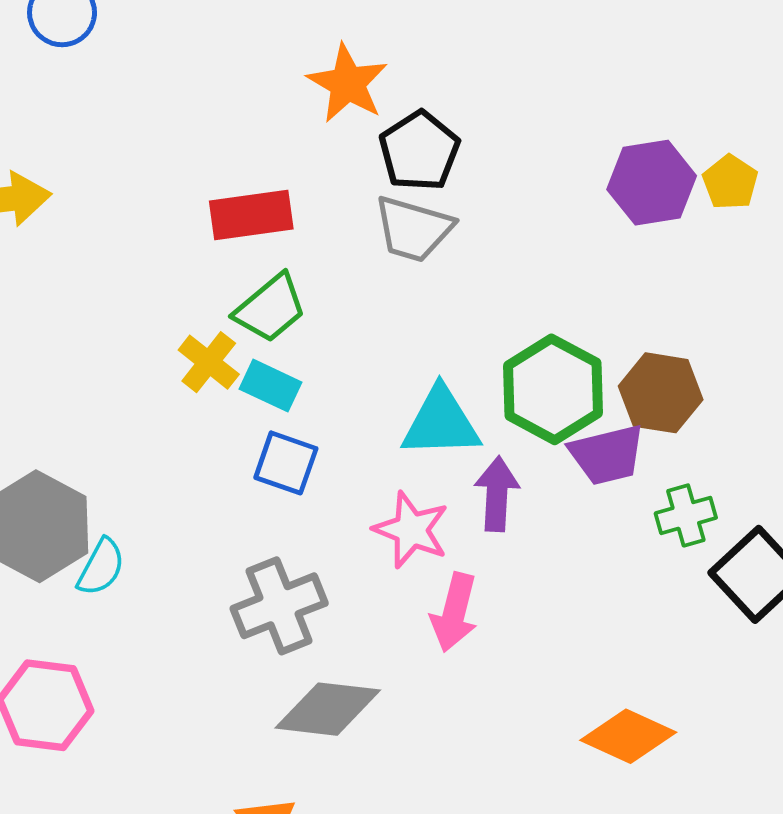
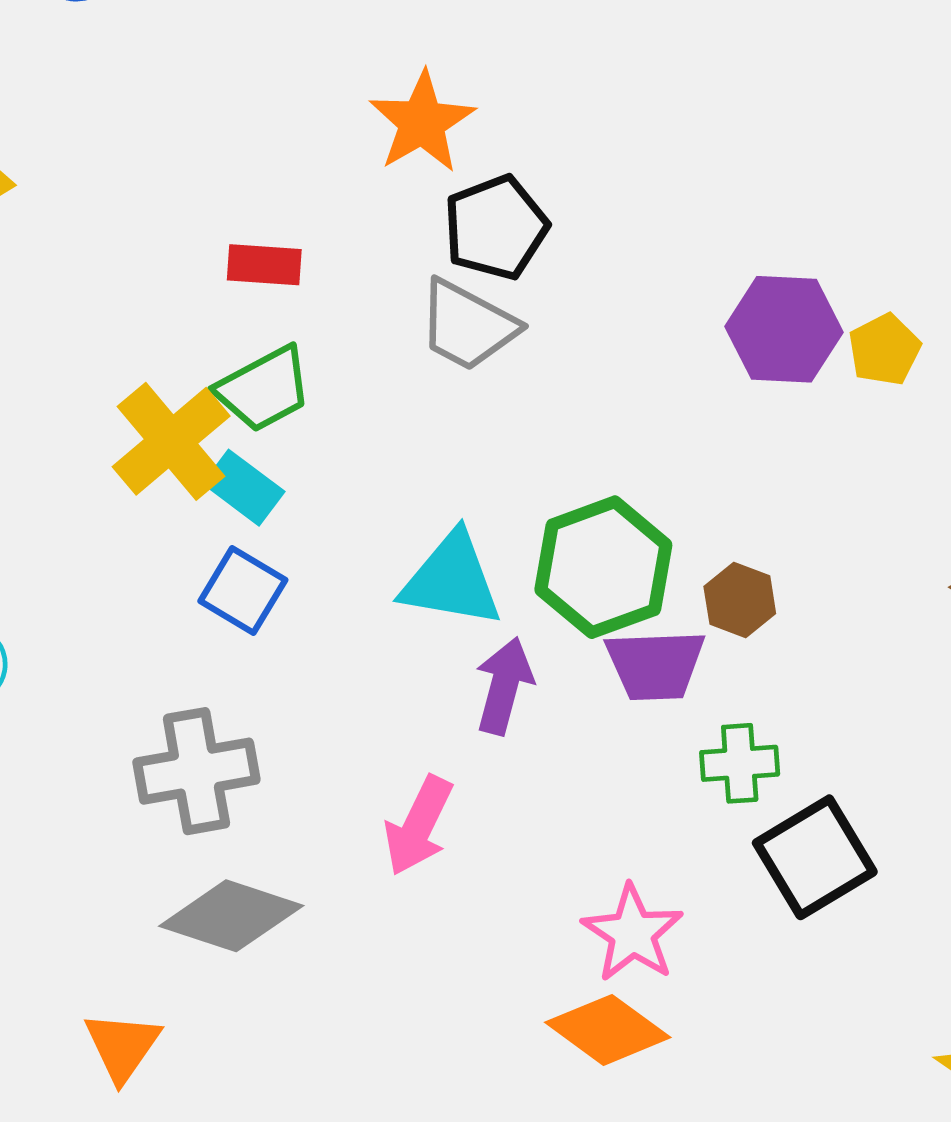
red rectangle: (251, 215) -> (264, 265), size x0.7
yellow cross: (209, 362) -> (171, 441), size x1.5
brown hexagon: (661, 393) -> (740, 600), size x0.7
pink star: (411, 530) -> (633, 933), moved

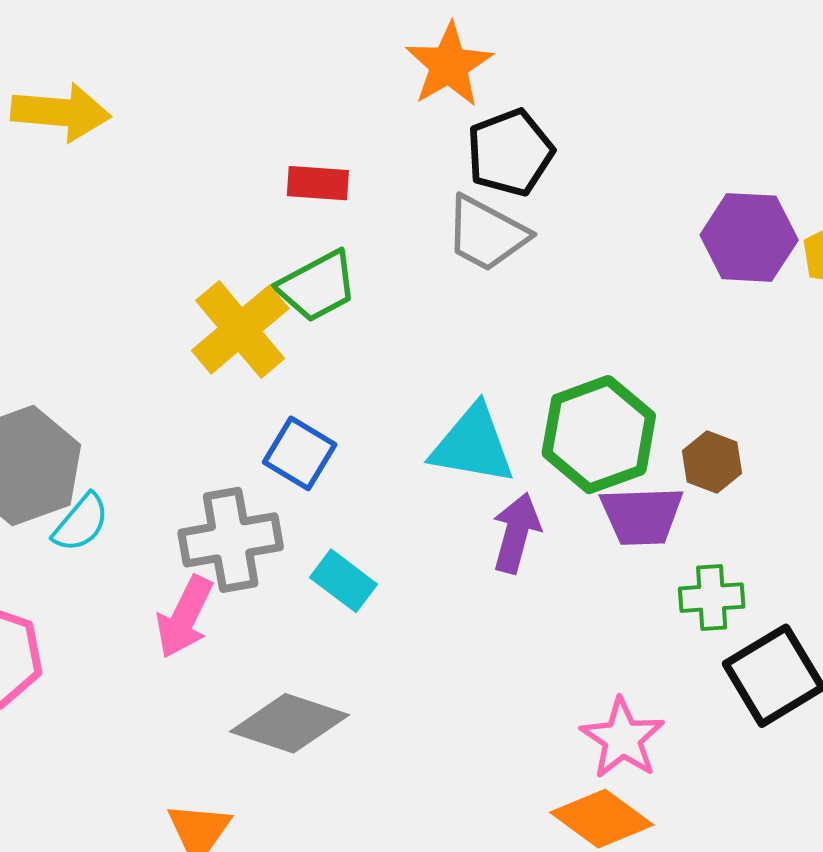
cyan rectangle: (244, 488) -> (344, 581), moved
gray cross: (196, 771) -> (231, 540), moved
pink arrow: (419, 826) -> (185, 617), moved

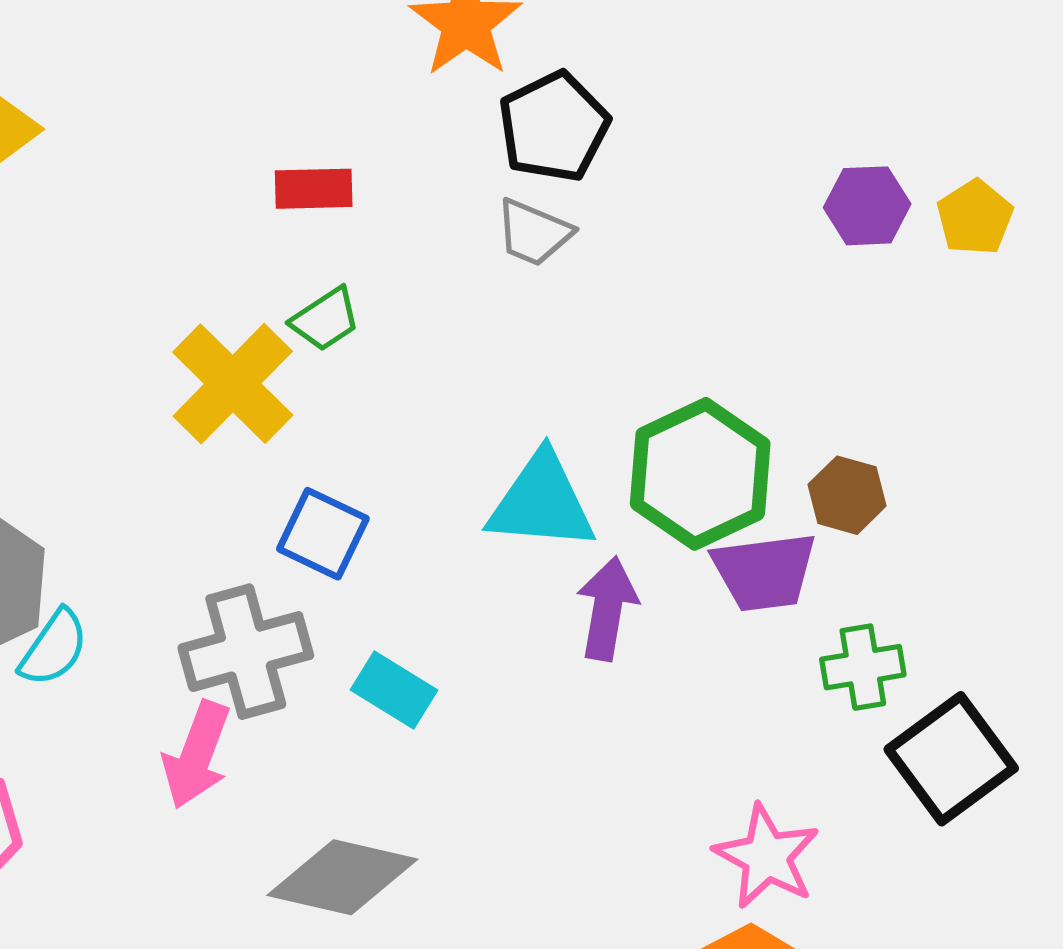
gray trapezoid: (487, 234) -> (534, 233), size x0.7
purple hexagon: (749, 237) -> (867, 206), size x0.7
green trapezoid: (317, 286) -> (325, 319), size x0.7

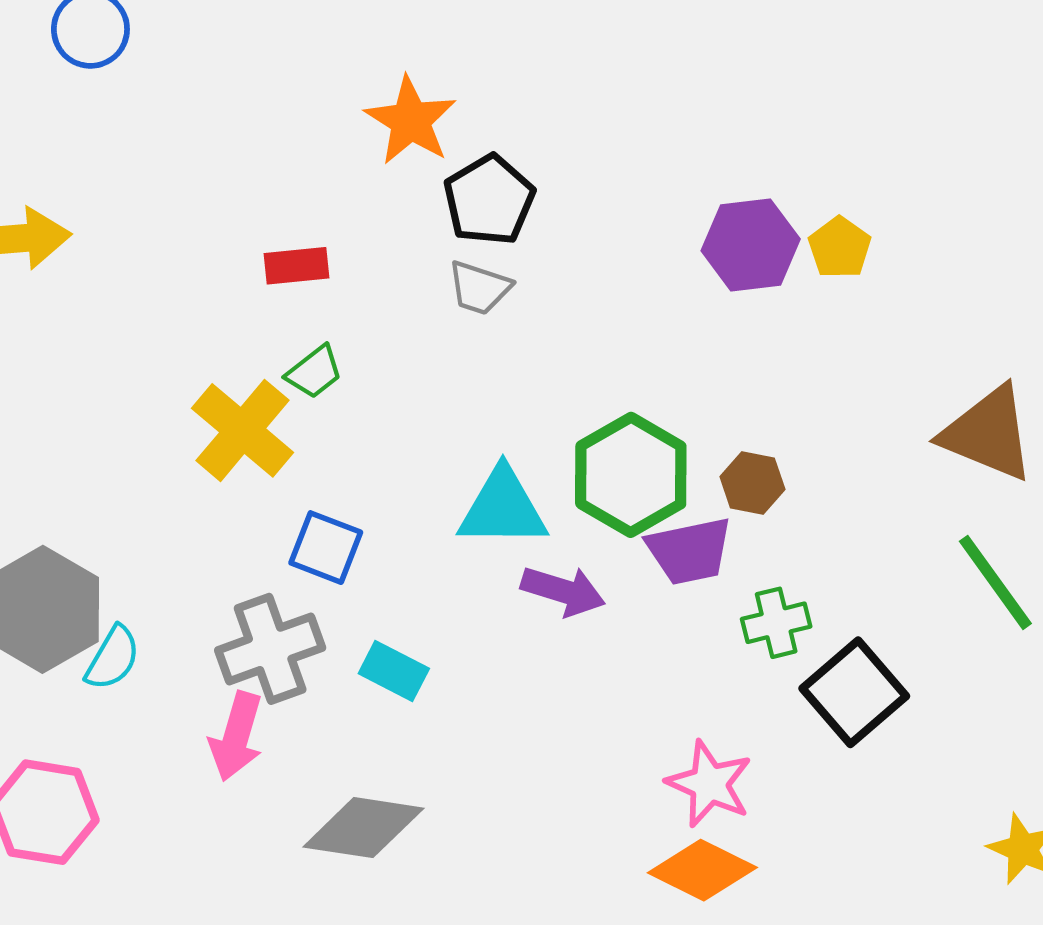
purple hexagon: (867, 206) -> (751, 245), size x1.4
purple arrow: (607, 609) -> (563, 591), turned 102

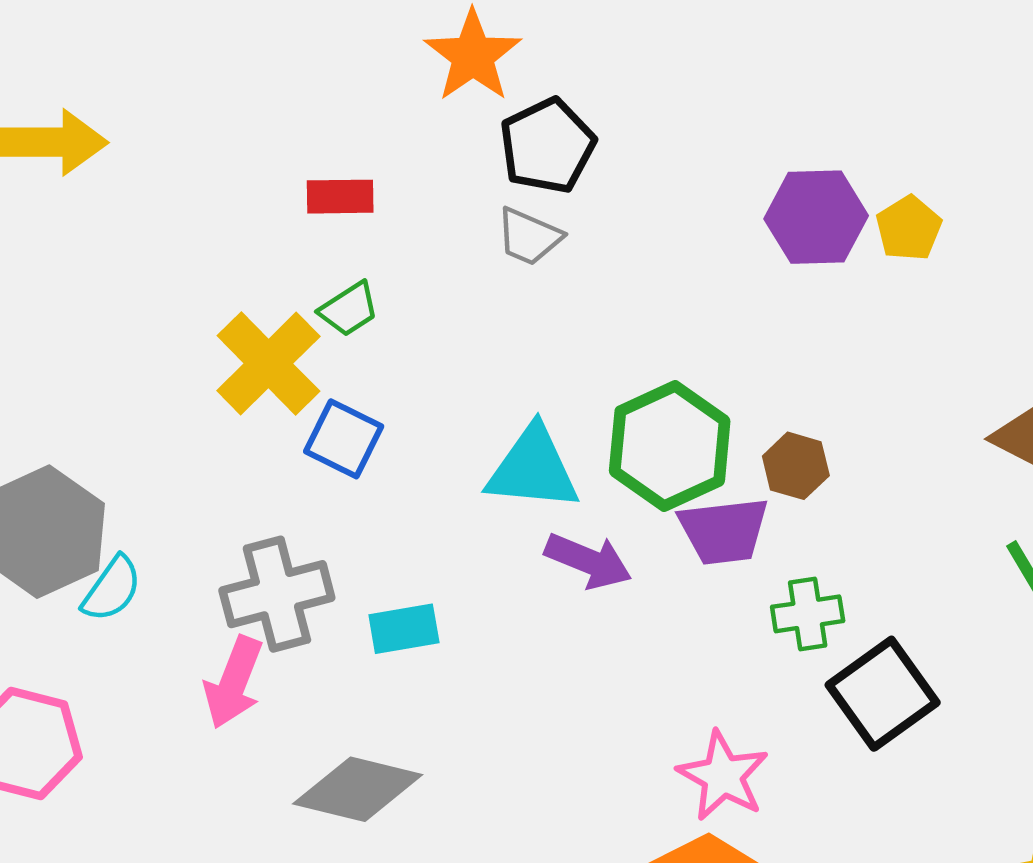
blue square: (326, 548) -> (344, 439), moved
cyan rectangle: (394, 671) -> (404, 629), turned -42

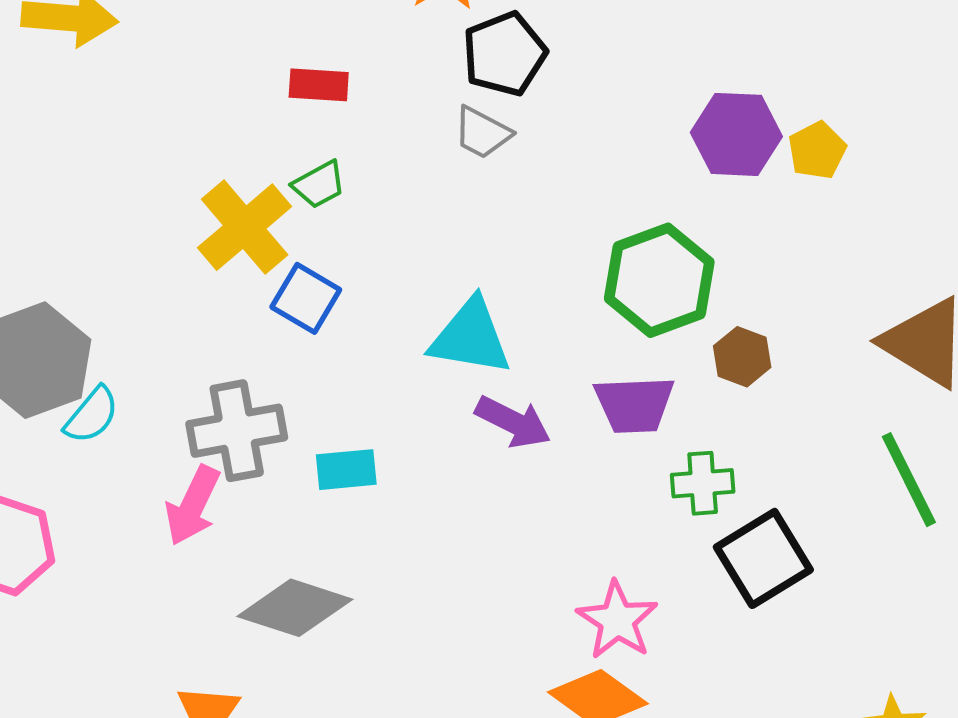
green hexagon: (670, 446) -> (659, 280), moved
brown hexagon: (796, 466) -> (742, 357), moved

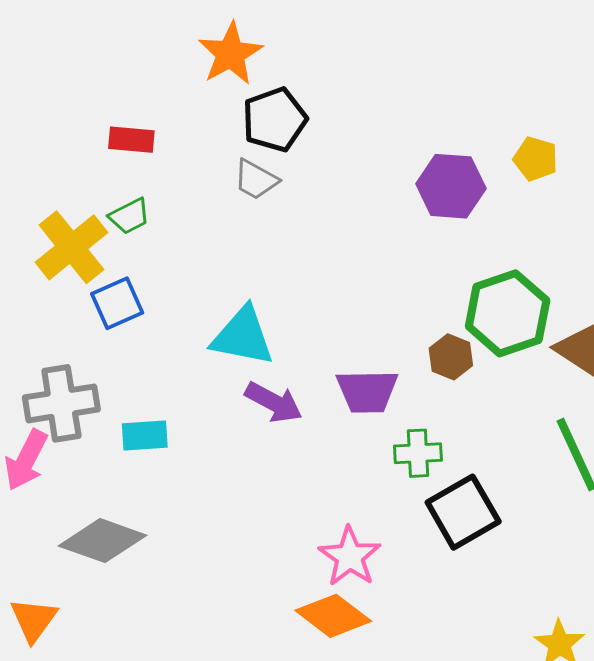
yellow pentagon: (817, 150) -> (536, 159), moved, turned -30
green hexagon: (659, 280) -> (508, 313), moved
blue square: (306, 298) -> (117, 303), turned 34

